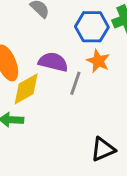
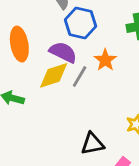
blue hexagon: (92, 27) -> (81, 23), moved
yellow diamond: (26, 89) -> (54, 75), moved

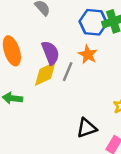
blue hexagon: (81, 23) -> (93, 22), moved
purple semicircle: (63, 52) -> (50, 53), turned 50

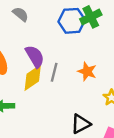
orange star: (88, 55) -> (87, 71), moved

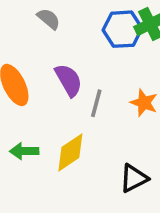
yellow diamond: (33, 78) -> (70, 152), moved

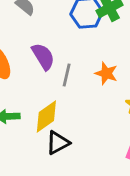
black triangle: (134, 178) -> (58, 143), moved

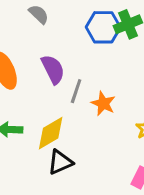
orange star: (106, 73) -> (103, 104), moved

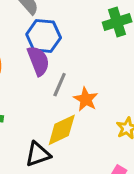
blue hexagon: (103, 27) -> (44, 36), moved
yellow diamond: (51, 133) -> (62, 130), moved

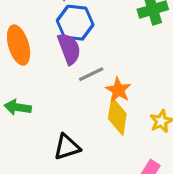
gray line: (60, 85) -> (91, 74), turned 40
yellow diamond: (62, 130) -> (117, 116), moved, turned -57

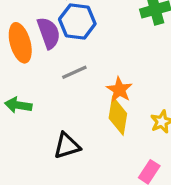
purple semicircle: (69, 49) -> (49, 33), moved
gray line: (91, 74) -> (74, 72), moved

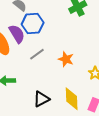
yellow diamond: (118, 116) -> (72, 99), moved

